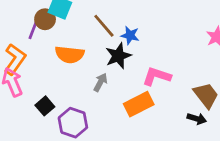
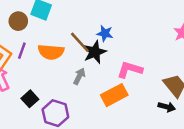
brown circle: (45, 19) -> (18, 21), moved
brown line: (104, 26) -> (80, 42), moved
purple line: (33, 30) -> (22, 51), moved

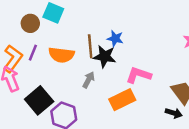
brown line: (80, 42) -> (90, 46), turned 35
black star: (95, 52) -> (105, 56), turned 30
black square: (30, 99) -> (39, 100), size x1.6

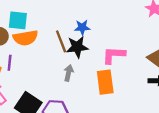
orange semicircle: (61, 55) -> (25, 38), moved
orange rectangle: (122, 100) -> (105, 82), turned -55

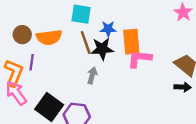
cyan square: (18, 20) -> (81, 14), moved
orange rectangle: (105, 82) -> (131, 42), moved

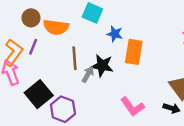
brown line: (86, 42) -> (74, 58), moved
black star: (102, 49) -> (102, 66), moved
pink L-shape: (139, 59) -> (132, 107), moved, turned -145

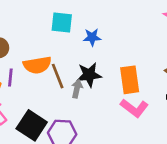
orange semicircle: (56, 27) -> (37, 65), moved
orange rectangle: (134, 52) -> (130, 80), moved

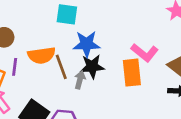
blue star: (92, 37) -> (86, 44), moved, size x1.5
pink L-shape: (134, 108) -> (145, 53), moved

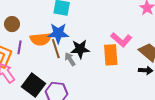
blue star: (86, 44) -> (58, 33), moved
gray arrow: (80, 80) -> (70, 59), turned -48

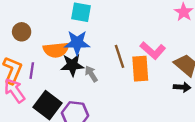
purple line: (19, 47) -> (32, 71), moved
brown line: (56, 49) -> (120, 56), moved
black star: (80, 49) -> (72, 65), moved

